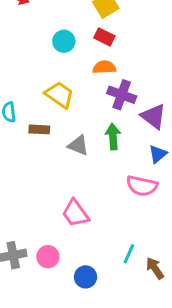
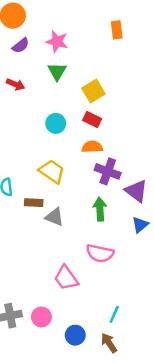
gray triangle: (78, 145) -> (54, 217), moved
pink semicircle: (142, 186) -> (100, 253), moved
brown arrow: (155, 268) -> (109, 343), moved

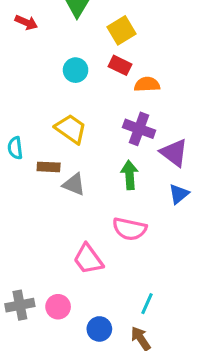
orange semicircle: (92, 147) -> (147, 84), moved

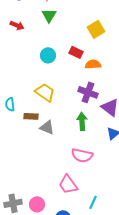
yellow square: (122, 30) -> (96, 29), moved
pink trapezoid: (88, 259) -> (68, 184), moved

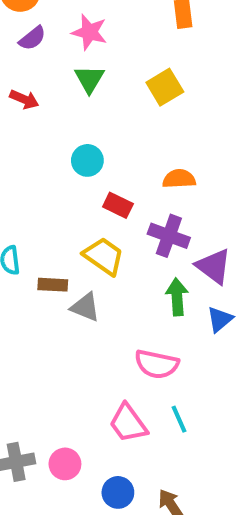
yellow square: (96, 29) -> (165, 87), moved
red rectangle: (76, 52) -> (118, 205), moved
yellow trapezoid: (45, 92) -> (104, 256), moved
green arrow: (82, 121) -> (177, 297), moved
cyan line: (93, 202) -> (179, 419), moved, turned -48

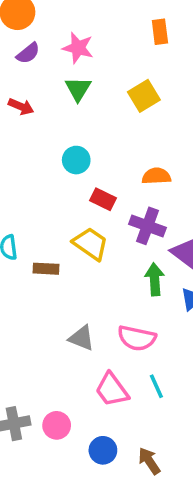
gray triangle: (85, 307) -> (82, 338), moved

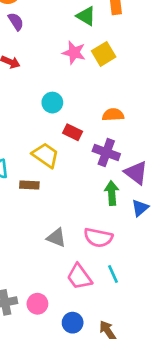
pink star: (78, 48) -> (74, 53), moved
purple semicircle: (28, 53) -> (16, 22), turned -84
green triangle: (78, 89) -> (86, 16), moved, turned -30
yellow trapezoid: (90, 244) -> (46, 155), moved

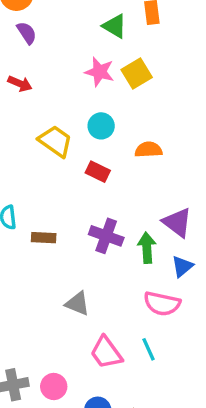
cyan circle: (52, 103) -> (101, 126), moved
purple cross: (106, 152) -> (106, 236), moved
yellow trapezoid: (46, 155) -> (55, 141), moved
pink semicircle: (98, 238) -> (162, 304), moved

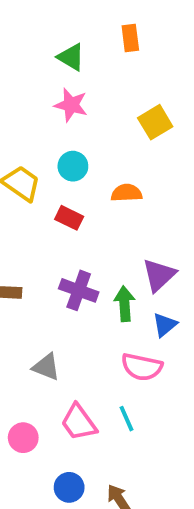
green triangle: (115, 26) -> (71, 57), moved
yellow square: (137, 73) -> (155, 122), moved
purple triangle: (177, 222) -> (159, 275), turned 40
pink circle: (54, 386) -> (23, 438), moved

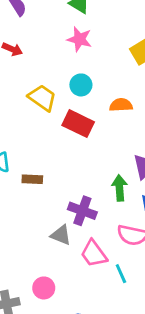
red rectangle: (69, 218) -> (78, 124), size x1.5
purple cross: (79, 290) -> (82, 211), moved
pink trapezoid: (79, 422) -> (94, 254), moved

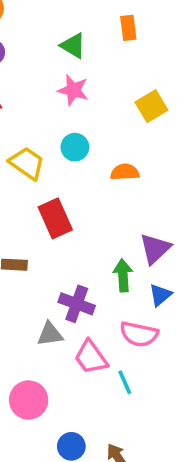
red rectangle: (78, 124) -> (55, 218), moved, turned 40
gray triangle: (61, 235) -> (50, 334), turned -30
pink circle: (44, 288) -> (29, 400), size x1.4

